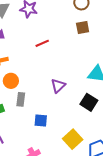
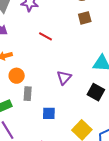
red line: (42, 43) -> (45, 36), turned 56

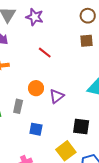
orange circle: (17, 76) -> (36, 88), moved
black square: (96, 92) -> (81, 127), moved, turned -30

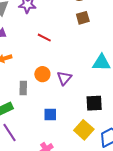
gray rectangle: (18, 106) -> (23, 88), moved

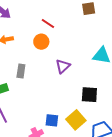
orange circle: (42, 74) -> (41, 42), moved
blue square: (50, 114) -> (52, 120), moved

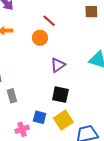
gray rectangle: (21, 71) -> (12, 96), moved, turned -32
black square: (89, 95) -> (60, 95), moved

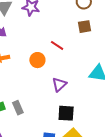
red line: (49, 21) -> (57, 45), moved
gray rectangle: (12, 96) -> (18, 108), moved

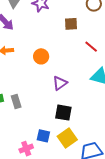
brown square: (85, 27) -> (71, 24), moved
red line: (57, 45) -> (91, 47), moved

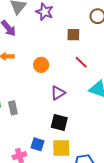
red line: (91, 47) -> (81, 62), moved
yellow square: (67, 138) -> (61, 148), turned 30

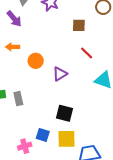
orange circle: (41, 65) -> (36, 61), moved
purple triangle: (58, 93) -> (60, 74), moved

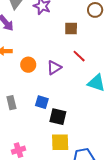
purple triangle: (60, 74) -> (54, 68), moved
blue square: (43, 135) -> (42, 102), moved

